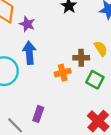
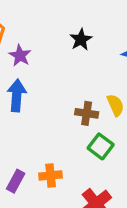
orange cross: (63, 73) -> (51, 175), moved

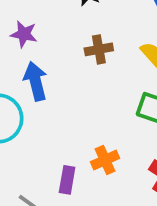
brown cross: (87, 113) -> (99, 49), moved

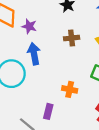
orange cross: (105, 160) -> (70, 89), moved, turned 32

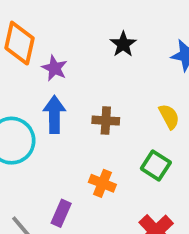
brown cross: (72, 38) -> (106, 121), moved

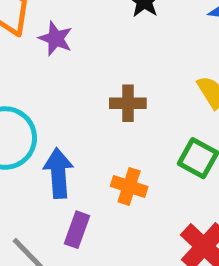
blue arrow: (54, 115) -> (58, 173), moved

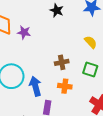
brown cross: (128, 103) -> (62, 62), moved

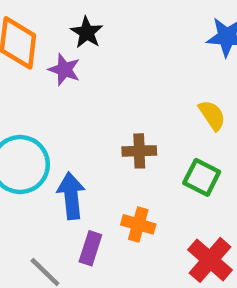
black star: (57, 10) -> (87, 32), moved
orange cross: (65, 86) -> (138, 224), moved

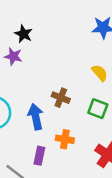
brown cross: (139, 151) -> (61, 98), turned 30
blue arrow: (71, 196) -> (36, 117), moved

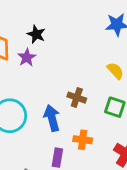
purple star: (13, 56) -> (27, 57), turned 30

